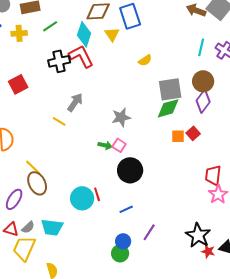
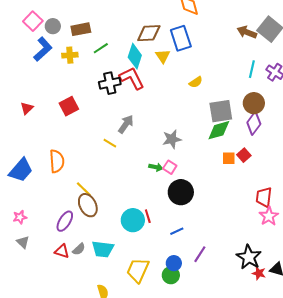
yellow trapezoid: (24, 248) -> (138, 270), moved

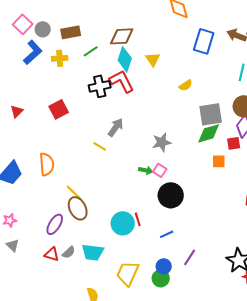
brown diamond: (149, 33) -> (122, 36), moved
blue rectangle: (181, 38) -> (204, 41), moved, turned 35
red square: (244, 155) -> (234, 143), moved, turned 32

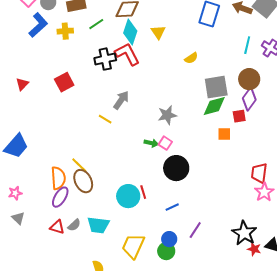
orange semicircle: (47, 164) -> (58, 178), moved

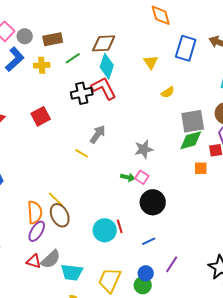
yellow triangle: (158, 32) -> (151, 62), moved
gray semicircle: (74, 225) -> (51, 259), size x1.5
cyan trapezoid: (98, 225) -> (72, 272), moved

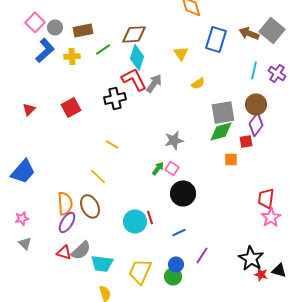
black cross: (82, 93) -> (115, 98), moved
gray arrow: (98, 134) -> (154, 83), moved
green arrow: (128, 177) -> (158, 168), turned -64
yellow line: (56, 199) -> (98, 176), moved

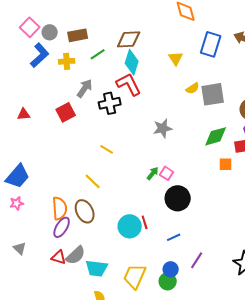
gray arrow: (154, 83) -> (85, 88), moved
red triangle: (29, 109) -> (24, 114), turned 40
gray square: (223, 112) -> (213, 94), moved
gray star: (174, 140) -> (163, 128), moved
pink star: (22, 218) -> (17, 203), moved

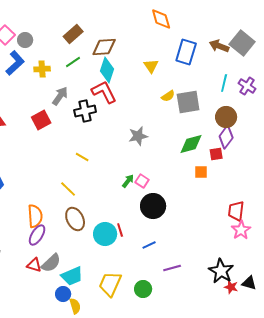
brown rectangle: (78, 35) -> (73, 34), moved, turned -30
brown ellipse: (85, 211) -> (75, 219), moved
purple line: (197, 260) -> (172, 268), turned 42
cyan trapezoid: (97, 268) -> (72, 276), turned -30
blue circle: (171, 269) -> (63, 294), moved

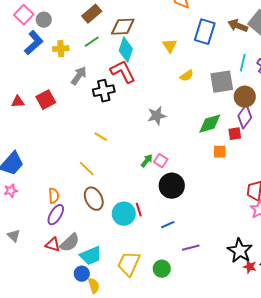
gray square: (188, 102) -> (222, 82), moved
red square: (41, 120) -> (46, 100), moved
orange semicircle: (35, 216) -> (54, 196), size x0.7

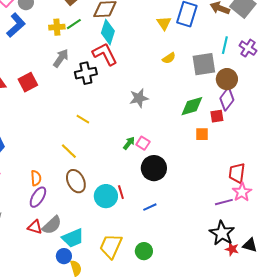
yellow triangle: (170, 46) -> (164, 23), moved
yellow cross: (61, 49) -> (57, 27), moved
purple line: (191, 248) -> (224, 202), moved

